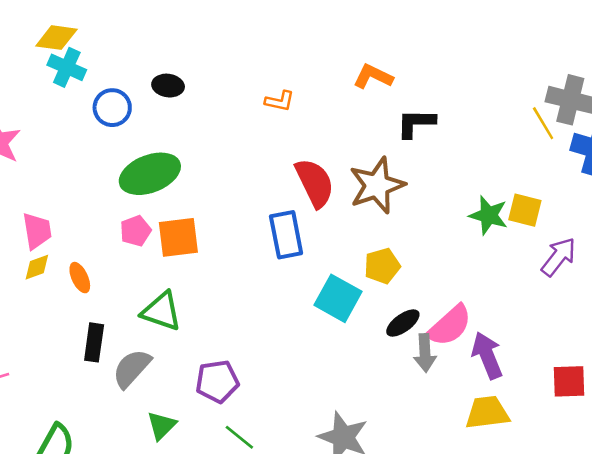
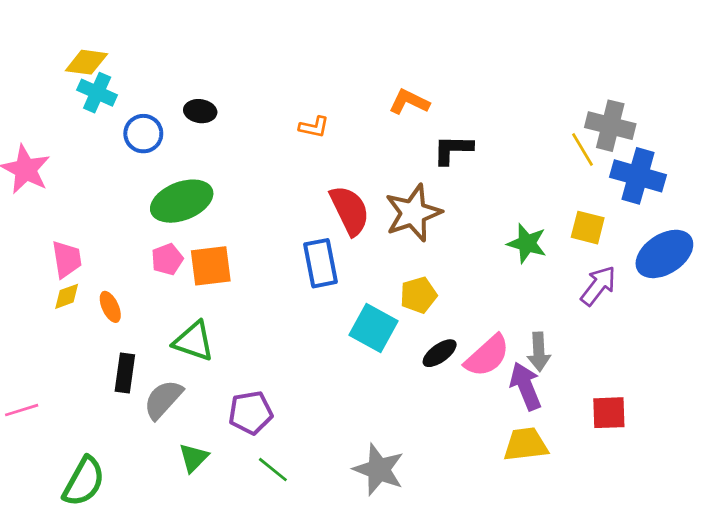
yellow square: (525, 210) -> (588, 228), moved
gray arrow: (425, 353) -> (539, 352), moved

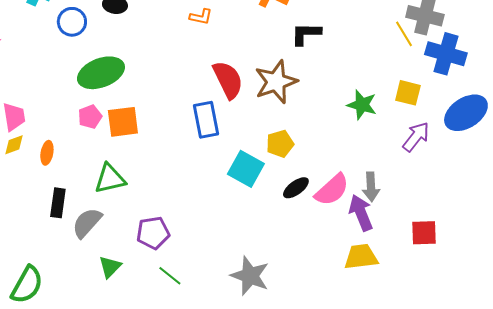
orange ellipse: (110, 307) -> (47, 153), turned 35
green triangle: (194, 341) -> (110, 179), turned -32

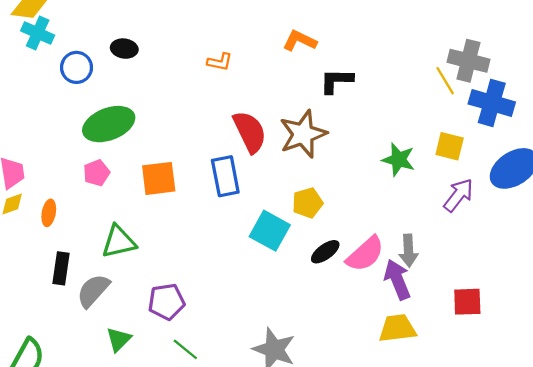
orange square: (123, 122) -> (159, 178), moved

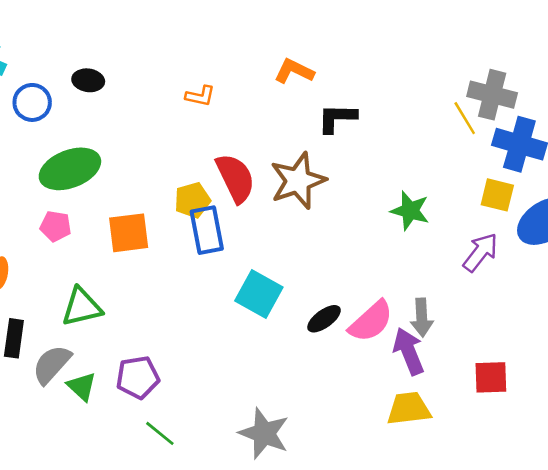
yellow square: (450, 146) -> (497, 195), moved
pink pentagon: (96, 173) -> (56, 226), turned 30
yellow pentagon: (307, 203) -> (192, 200), moved
green triangle: (119, 339) -> (82, 387), moved, turned -32

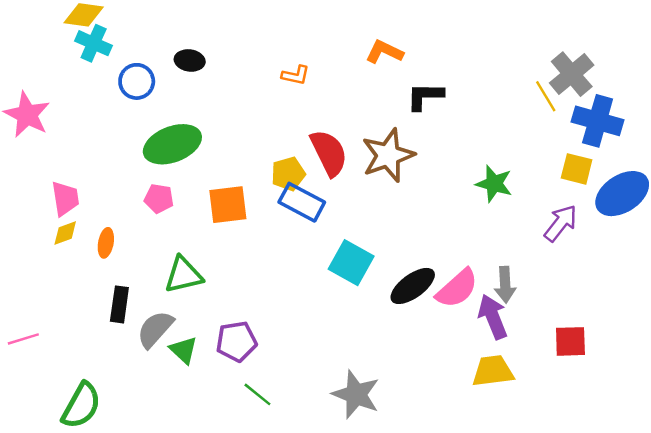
gray cross: (492, 95) -> (572, 74), turned 36
blue rectangle: (207, 230) -> (302, 202), turned -51
black ellipse: (324, 319) -> (413, 286), size x1.4

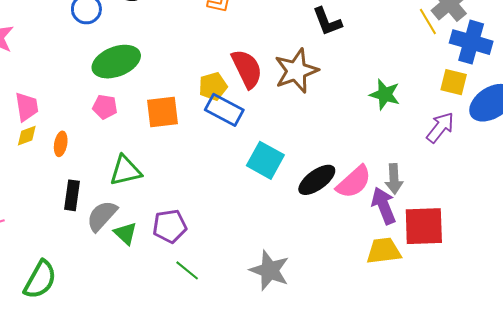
black L-shape: (425, 96) -> (327, 21), turned -112
red square: (570, 341) -> (424, 226), moved, size x1.5

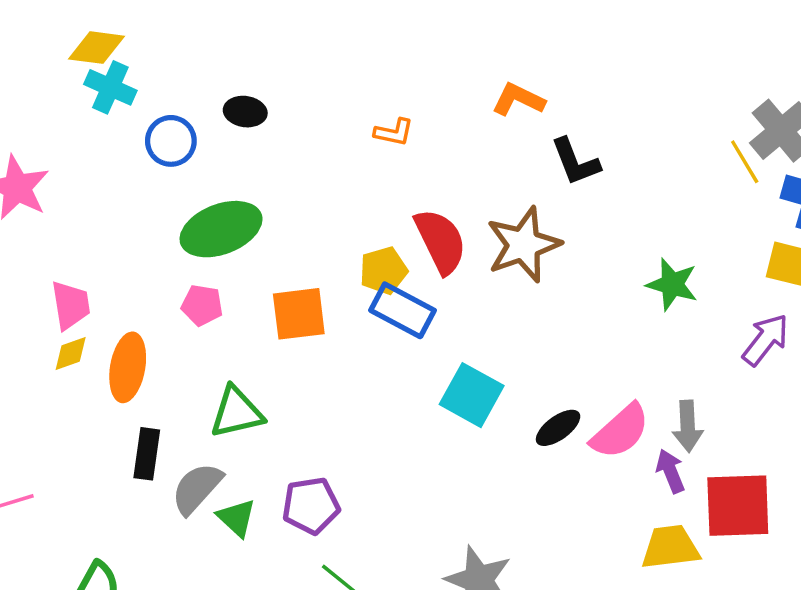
orange ellipse: (61, 144) -> (128, 367), size x1.6
black ellipse: (317, 180) -> (558, 428), size x0.7
purple arrow: (384, 206) -> (670, 471), size x0.7

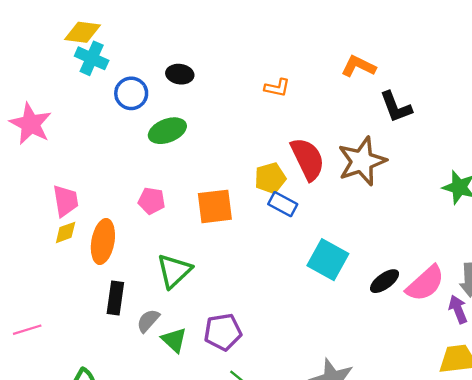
green ellipse: (221, 229) -> (167, 131), moved, size x0.7
blue rectangle: (402, 310) -> (283, 204), size x0.7
green triangle: (237, 412) -> (174, 271), turned -30
gray semicircle: (197, 488) -> (148, 321), size x0.7

